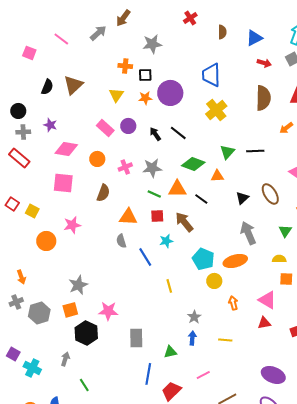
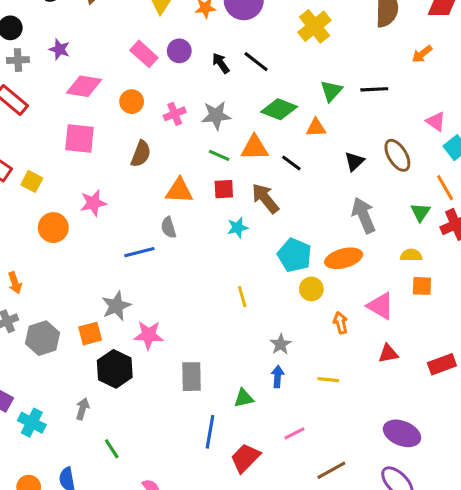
blue line: (145, 257) -> (139, 252), moved, turned -72
gray star: (78, 285) -> (116, 306), moved
pink triangle: (267, 300) -> (380, 306), moved

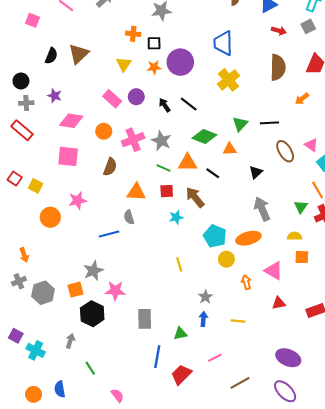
pink cross: (175, 114) -> (133, 140), size x1.5
gray star: (216, 115) -> (161, 141), turned 30
brown ellipse: (397, 155) -> (285, 151), moved

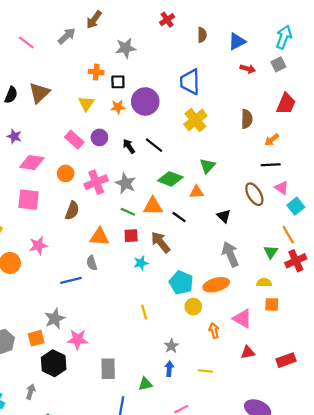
brown semicircle: (278, 67) -> (247, 119), moved, size x0.7
black line: (269, 123) -> (271, 165), moved
black triangle: (256, 172) -> (224, 216), turned -32

